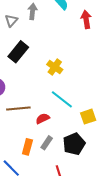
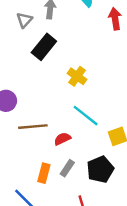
black rectangle: (18, 52) -> (44, 47), moved

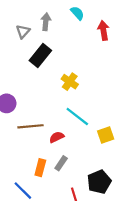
black pentagon: (100, 169) -> (99, 182), moved

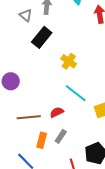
gray triangle: (23, 32) -> (26, 15), turned -32
brown line: (31, 126) -> (29, 117), moved

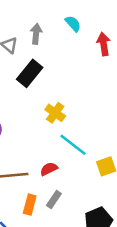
yellow cross: (69, 61) -> (55, 113), moved

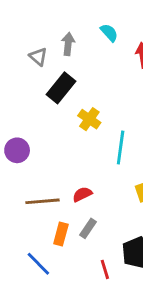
yellow cross: (55, 113) -> (89, 119), moved
cyan line: (73, 145) -> (121, 147), moved, turned 60

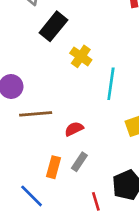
brown line: (43, 201) -> (36, 114), moved

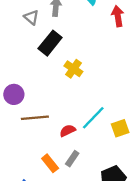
cyan line: (111, 84) -> (93, 118), moved, turned 36
orange rectangle: (53, 167) -> (50, 163), turned -54

